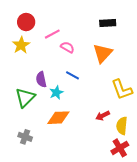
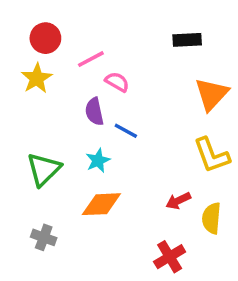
orange triangle: (103, 53) -> (212, 94), moved
purple semicircle: (41, 79) -> (94, 112), moved
red cross: (120, 148) -> (170, 257), moved

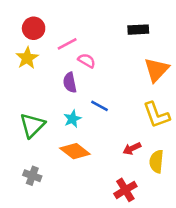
blue line: (126, 131) -> (100, 106), moved
orange diamond: (101, 204) -> (75, 151), turned 40

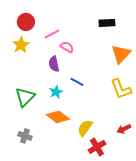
red arrow: (132, 149) -> (124, 129), moved
yellow semicircle: (156, 161) -> (85, 128), moved, turned 30

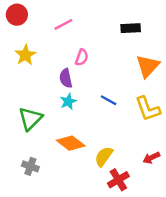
red circle: (26, 22) -> (17, 15), moved
pink line: (52, 34) -> (63, 24), moved
pink semicircle: (67, 47) -> (82, 57), turned 80
blue line: (77, 82) -> (109, 100), moved
cyan star: (56, 92) -> (68, 101), moved

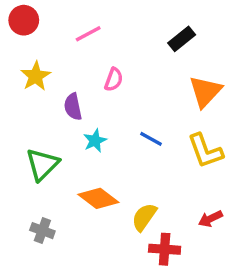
black rectangle: (131, 28) -> (182, 39), turned -36
purple semicircle: (66, 78) -> (73, 107), moved
red cross: (118, 180) -> (165, 249), turned 35

